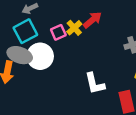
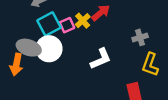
cyan square: (25, 31) -> (49, 24), moved
white L-shape: (95, 84) -> (101, 59), moved, turned -100

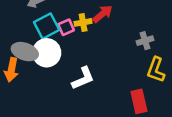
yellow cross: (83, 21) -> (83, 22), turned 32
white L-shape: (101, 59) -> (83, 78), moved

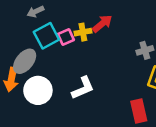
gray ellipse: (25, 52) -> (25, 61), turned -70
white circle: (47, 53) -> (38, 90), moved

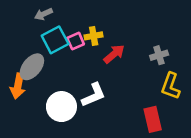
red arrow: (102, 24) -> (114, 54), moved
white circle: (38, 90) -> (61, 107), moved

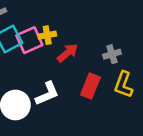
pink square: (76, 41) -> (29, 40), size x1.5
red rectangle: (153, 119) -> (90, 86), moved, turned 35

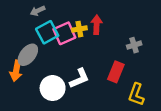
red arrow: (68, 53) -> (97, 25), moved, turned -48
yellow L-shape: (123, 85) -> (136, 94), moved

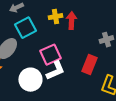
yellow cross: (79, 29) -> (55, 17), moved
pink square: (64, 33) -> (50, 55), moved

